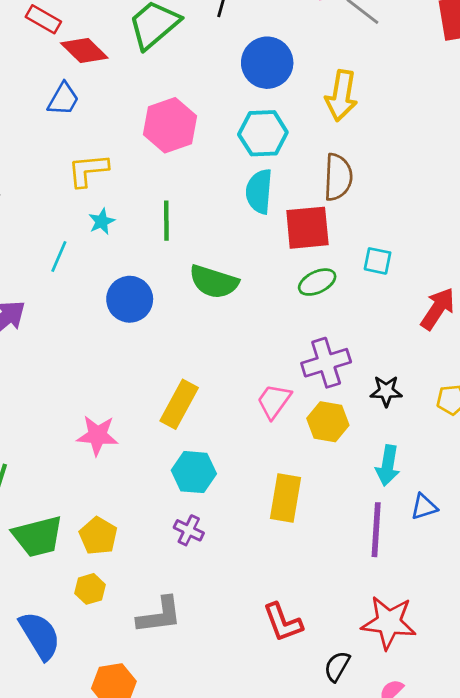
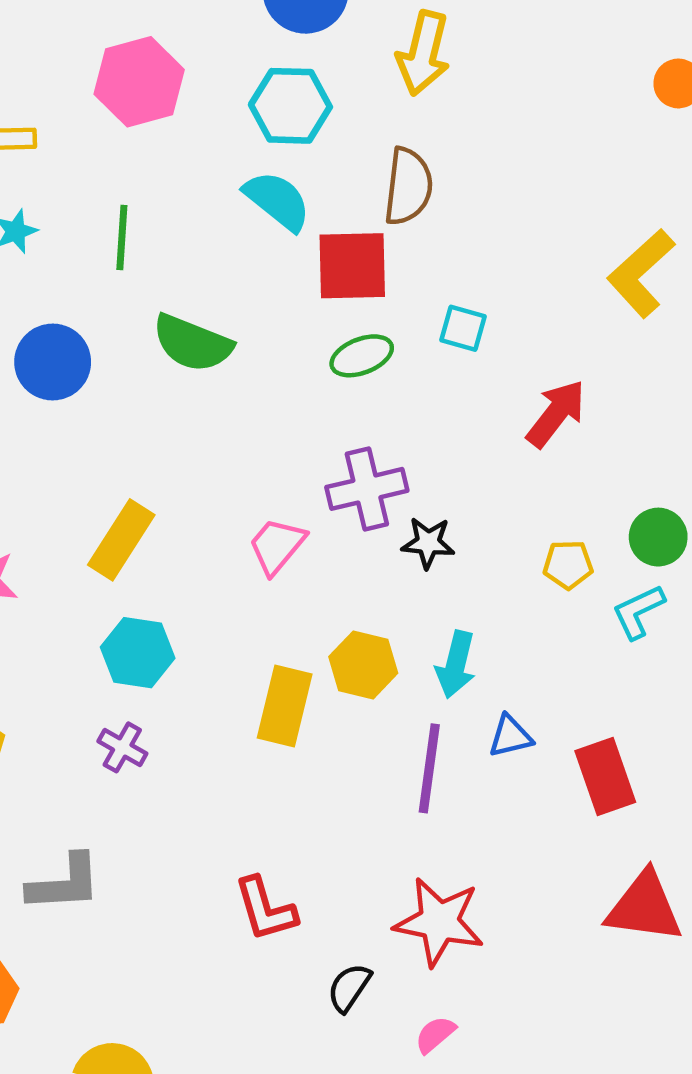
cyan semicircle: (259, 191) -> (277, 201), turned 120
black star: (386, 391) -> (428, 543), moved
yellow hexagon: (328, 422) -> (363, 665), moved

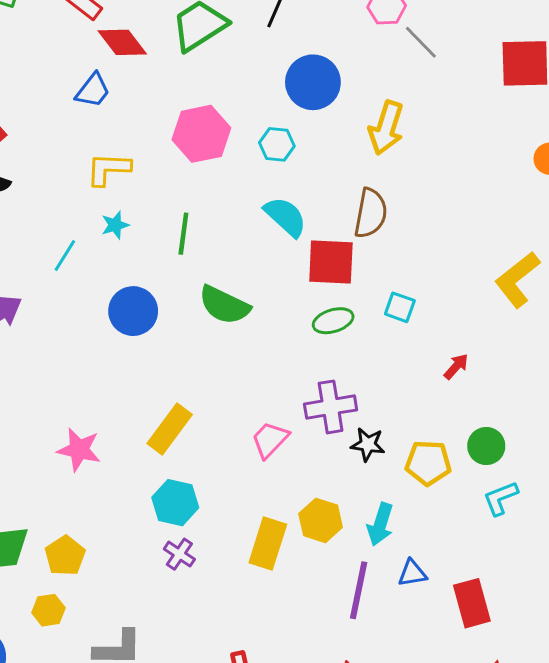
cyan hexagon: (290, 106) -> (277, 144), moved, size x0.7
red arrow: (556, 414) -> (456, 367), size x0.6
green circle: (658, 537) -> (486, 446), moved
yellow pentagon: (568, 565) -> (428, 463), moved, size x1.4
purple cross: (122, 747) -> (179, 554), moved

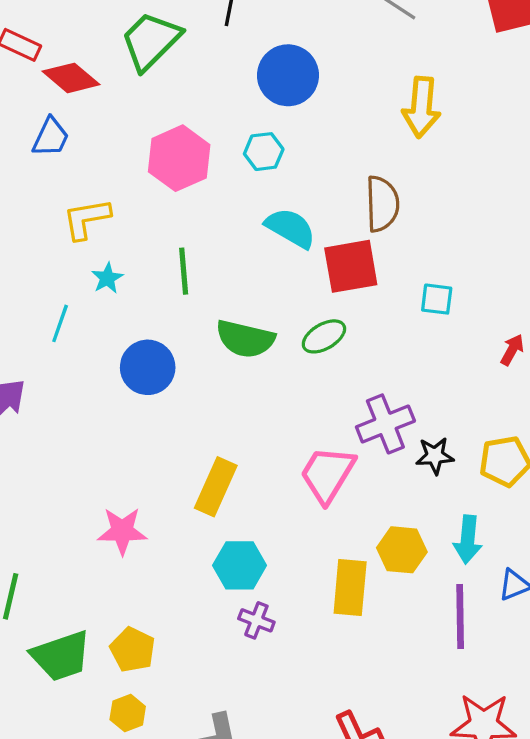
yellow arrow: (386, 128) -> (421, 107), moved
green ellipse: (333, 321) -> (324, 336), moved
pink trapezoid: (270, 440) -> (327, 474), size x1.4

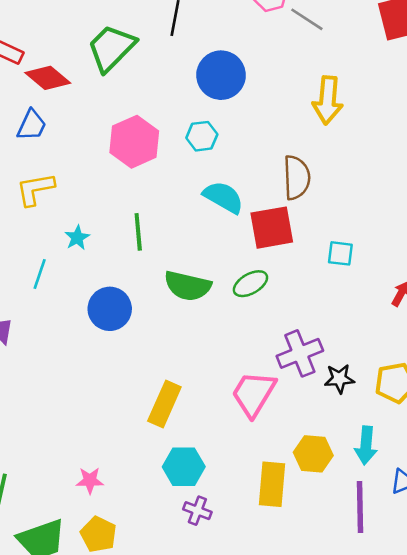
yellow L-shape: (87, 219) -> (35, 189), moved
pink star: (122, 531) -> (90, 480), moved, size x0.7

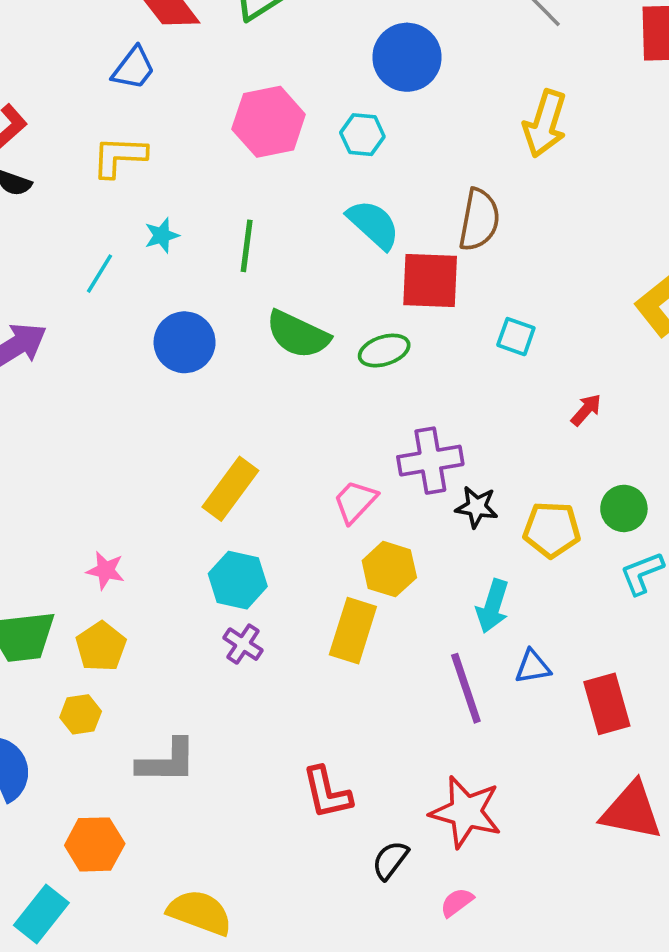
pink trapezoid: (254, 394) -> (355, 502), size x0.7
yellow hexagon: (313, 454) -> (389, 569), moved
purple line: (360, 507) -> (466, 688), turned -30

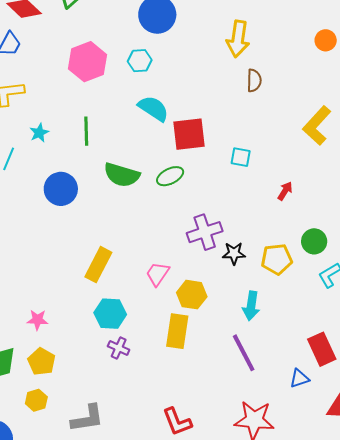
brown semicircle: (479, 220) -> (254, 80), moved, size x0.7
pink trapezoid: (355, 502) -> (158, 274), moved
blue triangle: (533, 667) -> (299, 378), moved

